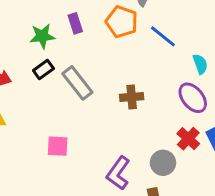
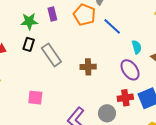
black rectangle: (43, 70) -> (29, 44), turned -40
red cross: (188, 139) -> (125, 98), turned 35

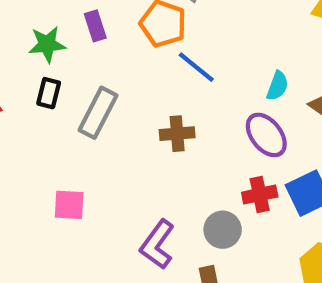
blue line: (112, 26) -> (196, 67), moved
cyan semicircle: (137, 47) -> (277, 86), turned 40
gray rectangle: (51, 55) -> (98, 113), turned 65

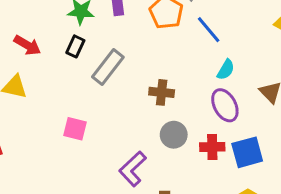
blue line: (196, 67) -> (209, 30), moved
cyan semicircle: (277, 86) -> (226, 70), moved
gray circle: (223, 230) -> (174, 135), moved

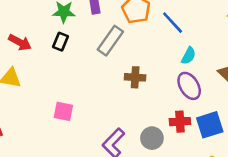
gray rectangle: (108, 67) -> (110, 41), moved
gray circle: (174, 135) -> (152, 138), moved

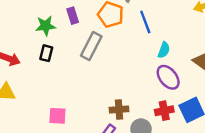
blue line: (173, 23) -> (145, 22), turned 30
brown cross: (135, 77) -> (119, 109), moved

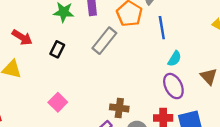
black rectangle: (46, 53) -> (57, 49), moved
pink square: (57, 116) -> (58, 102), turned 30

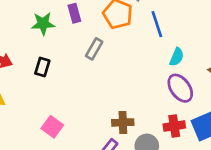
gray rectangle: (104, 41) -> (94, 49), size x0.7

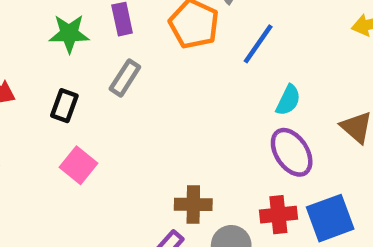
blue line: (157, 24) -> (258, 44), turned 50
gray rectangle: (94, 49) -> (125, 78), moved
pink square: (52, 127) -> (78, 165), moved

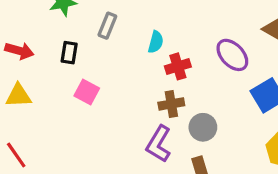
cyan semicircle: (288, 100) -> (156, 42), moved
red cross: (278, 215) -> (178, 66), moved

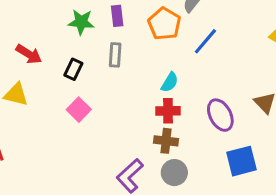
gray rectangle: (107, 26) -> (115, 55), turned -35
cyan semicircle: (156, 42) -> (170, 82), moved
brown cross: (171, 104) -> (166, 141), moved

